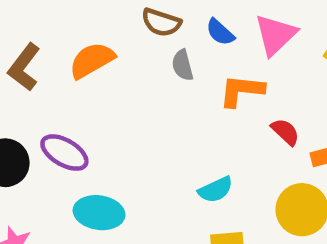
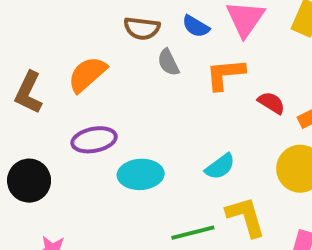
purple ellipse: (64, 153) -> (94, 140), moved, turned -30
cyan ellipse: (99, 213) -> (141, 174), moved

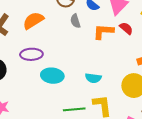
red semicircle: (271, 103) -> (126, 28), moved
cyan semicircle: (220, 167) -> (93, 78), turned 35

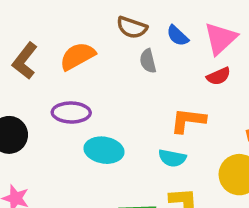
red semicircle: (126, 28) -> (219, 76), moved, turned 112
orange L-shape: (103, 32) -> (188, 120), moved

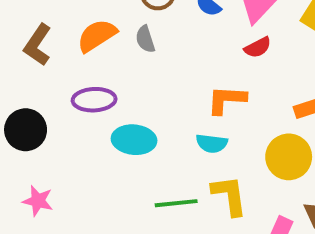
gray semicircle: (148, 61) -> (145, 39), moved

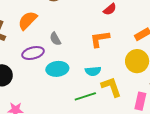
gray semicircle: (145, 39) -> (55, 39), moved
cyan semicircle: (212, 143) -> (93, 71), moved

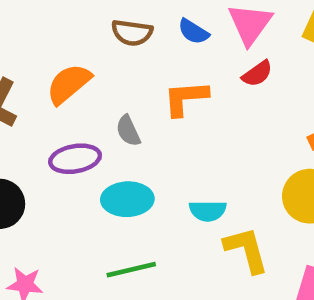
orange L-shape: (100, 39) -> (186, 98), moved
green line: (85, 96) -> (131, 270), moved

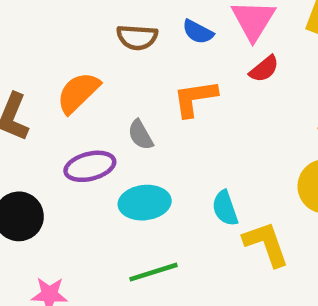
cyan semicircle: (208, 211) -> (225, 208), turned 75

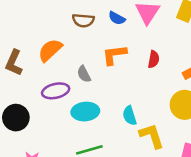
red semicircle: (264, 69) -> (154, 59), moved, turned -42

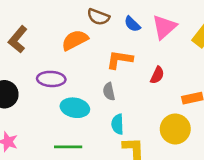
orange semicircle: (50, 50) -> (75, 40), moved
gray semicircle: (84, 74) -> (109, 92), moved

